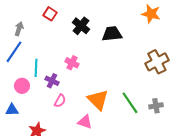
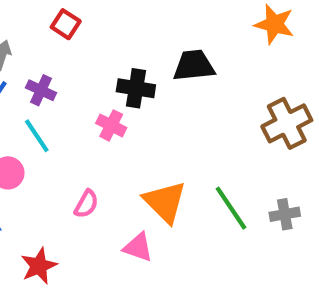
black cross: (81, 26) -> (136, 88), moved, turned -30
cyan line: (36, 68) -> (37, 136), turned -36
purple cross: (52, 81) -> (41, 90), moved

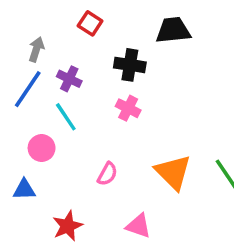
black trapezoid: (194, 66) -> (173, 30), moved
black cross: (136, 88) -> (130, 65), moved
pink triangle: (138, 247) -> (139, 226), moved

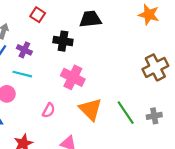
pink cross: (128, 108) -> (73, 77), moved, size x1.5
cyan line: (66, 117) -> (22, 74), turned -42

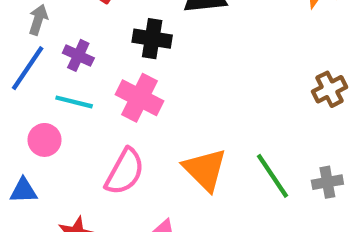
brown cross: (155, 67) -> (330, 89), size x0.7
pink cross: (73, 77) -> (140, 98), moved
pink semicircle: (49, 110) -> (125, 172), size x1.6

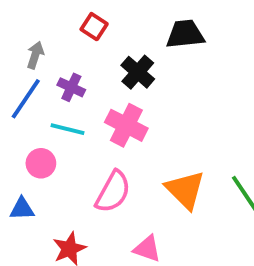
black cross: (152, 39) -> (138, 72), turned 32

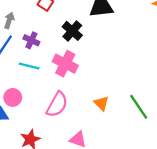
pink circle: (41, 163) -> (13, 97), moved
orange triangle: (185, 190) -> (101, 103), size x0.6

